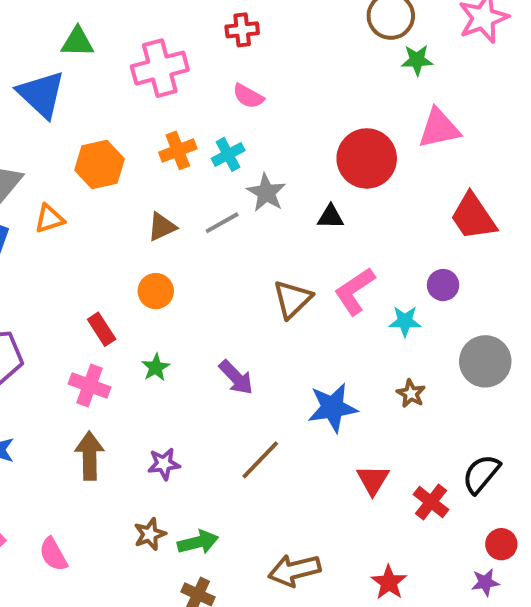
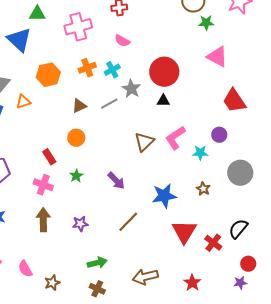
pink triangle: (439, 128) -> (217, 57), turned 40
red circle: (367, 158) -> (164, 72), moved
red triangle: (373, 480) -> (184, 232), size x1.5
brown star: (150, 534) -> (52, 283), moved

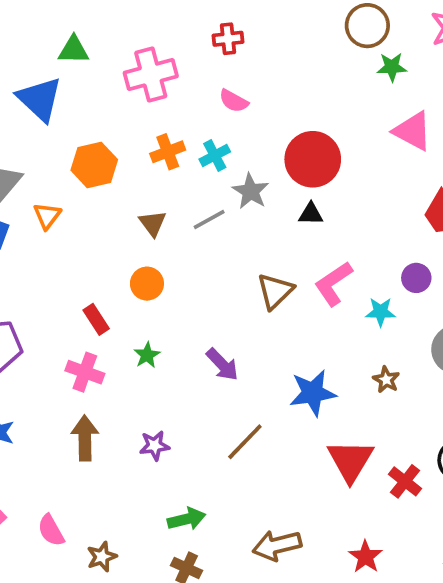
orange triangle: (23, 102) -> (47, 216), turned -35
brown triangle: (79, 106) -> (153, 223), turned -42

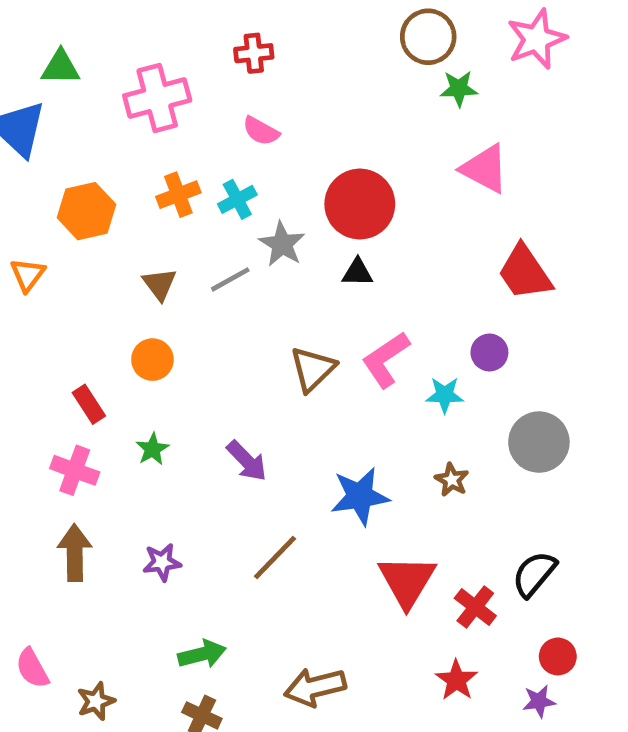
red star: (365, 557) -> (456, 680), moved

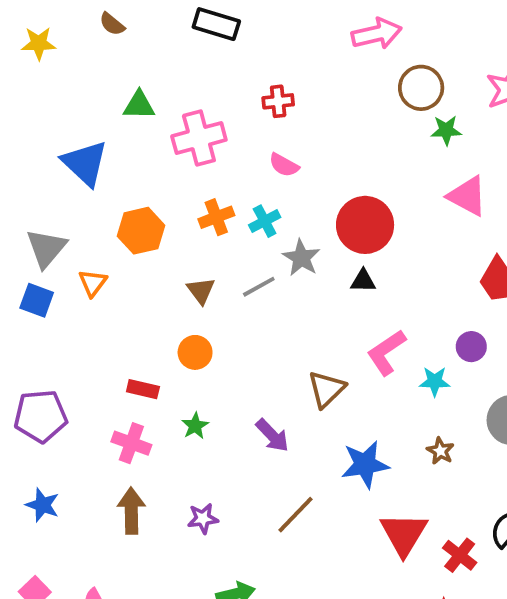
green triangle: (61, 67) -> (139, 105), moved
brown triangle: (313, 369) -> (326, 389), moved
red rectangle: (89, 404) -> (143, 389), turned -44

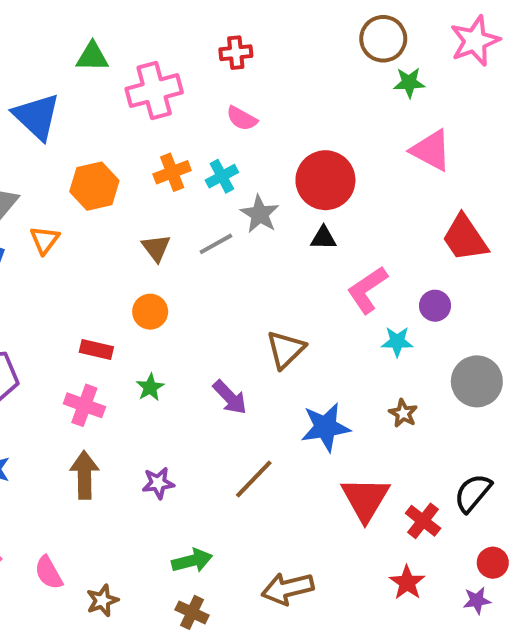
pink L-shape: (386, 352) -> (367, 290), moved

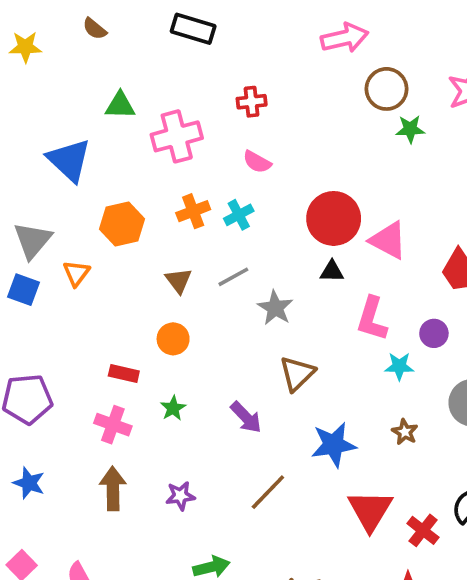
pink triangle: (431, 150) -> (388, 240), moved
gray star: (260, 214) -> (275, 308), moved
pink L-shape: (367, 290) -> (372, 319), turned -39

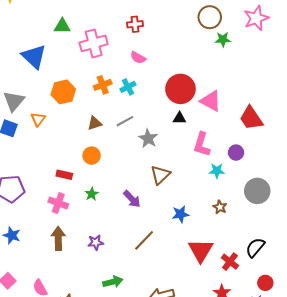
brown triangle: (179, 280) -> (95, 123), turned 49
blue star: (334, 445) -> (180, 214), size x0.7

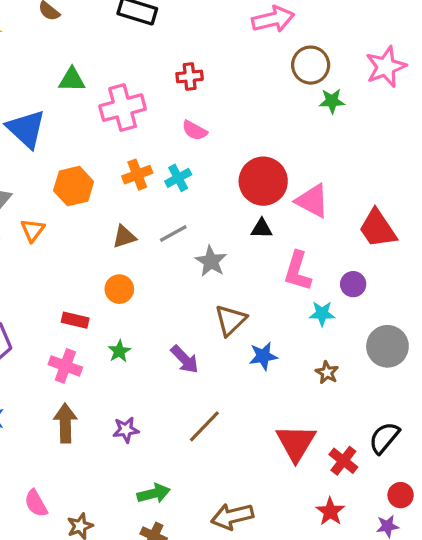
blue star: (180, 214) -> (263, 356), moved

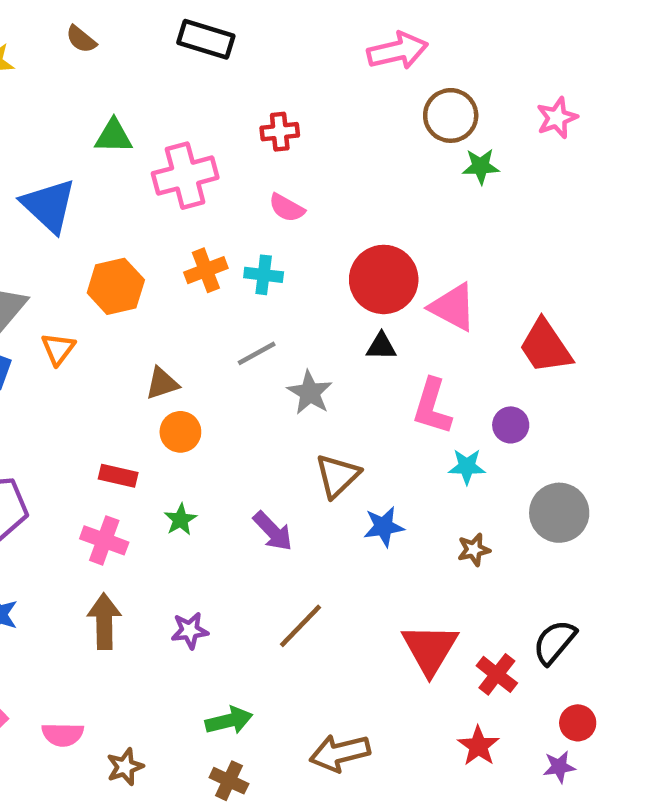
pink star: (386, 67) -> (557, 118), size x0.7
cyan cross: (178, 178) -> (264, 275), turned 35
brown triangle: (124, 237) -> (162, 383), moved
brown star: (327, 372) -> (474, 550), turned 30
pink semicircle: (36, 503) -> (63, 734), turned -60

